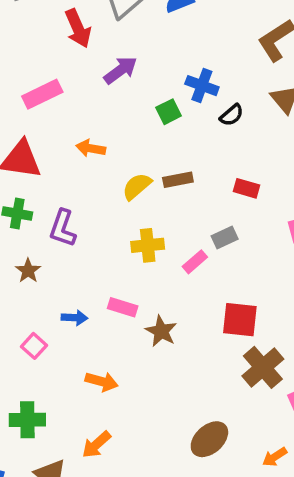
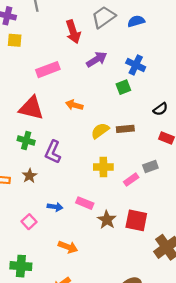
blue cross: (202, 86) -> (136, 65), moved
black semicircle: (232, 115) -> (160, 109), moved
red square: (240, 320) -> (136, 220), moved

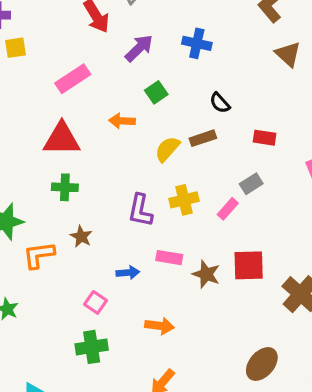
green square: (123, 87) -> (156, 92), moved
black semicircle: (160, 109) -> (220, 103), moved, turned 96
purple L-shape: (53, 152) -> (140, 210), moved
green cross: (21, 266) -> (92, 347), moved

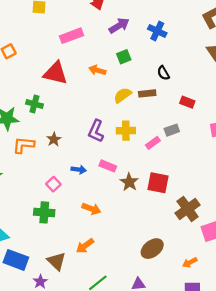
green cross: (65, 187) -> (34, 104), moved

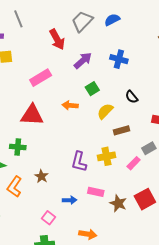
brown rectangle: (147, 93) -> (122, 130), moved
yellow semicircle: (123, 95) -> (105, 111), moved
orange L-shape: (24, 145) -> (14, 187), turned -50
red square: (158, 183) -> (145, 199), turned -30

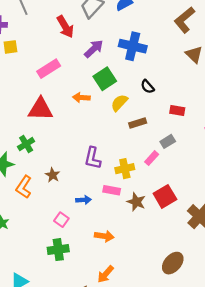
blue cross: (119, 59) -> (133, 46), size x1.4
green square: (92, 89) -> (105, 79), size x1.5
green cross: (18, 147) -> (26, 144), turned -35
yellow cross: (107, 156) -> (125, 169), moved

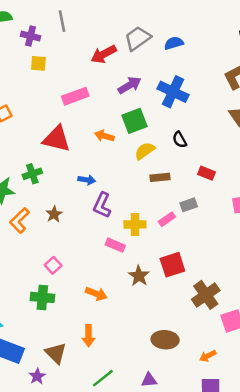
red arrow: (65, 27) -> (104, 54), turned 80
blue arrow: (84, 200) -> (87, 180), moved
brown star: (136, 202) -> (139, 276), moved
brown ellipse: (173, 263) -> (165, 340), turned 40
orange arrow: (106, 274) -> (89, 336), turned -54

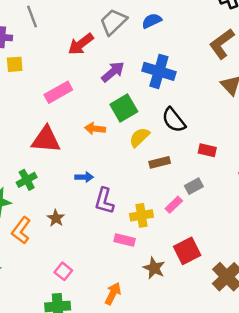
black semicircle: (180, 140) -> (174, 120), size x1.5
orange arrow: (96, 294) -> (113, 294), turned -75

